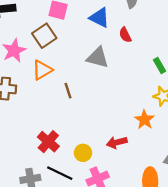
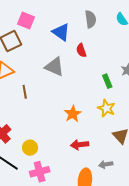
orange star: (144, 120) -> (73, 114), moved
red arrow: (117, 142) -> (80, 145), moved

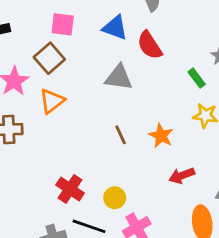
red semicircle: (81, 50) -> (150, 45), size x1.5
brown line: (25, 92) -> (121, 135), moved

